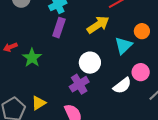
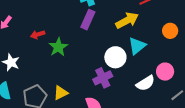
cyan triangle: (123, 46) -> (137, 46), moved

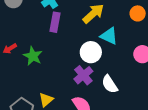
cyan triangle: (137, 46) -> (109, 36), turned -42
white semicircle: (145, 83) -> (110, 84), moved, turned 102

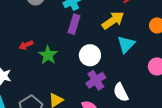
cyan triangle: (109, 36) -> (126, 44), turned 42
white circle: (91, 52) -> (90, 55), moved

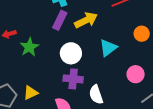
yellow arrow: (113, 20) -> (86, 20), moved
purple cross: (96, 80) -> (73, 79), turned 30

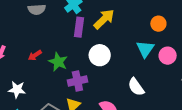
orange circle: (142, 34) -> (158, 24), moved
cyan triangle: (108, 48) -> (145, 49), moved
purple cross: (73, 79) -> (77, 81), moved

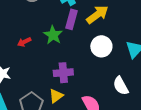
white circle: (100, 55) -> (101, 46), moved
green star: (58, 62) -> (53, 35), moved

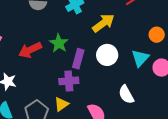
purple rectangle: (72, 19) -> (78, 59), moved
red arrow: (24, 42) -> (30, 50), size x1.6

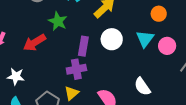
green star: (59, 43) -> (58, 21), moved
white semicircle: (126, 94) -> (142, 87), moved

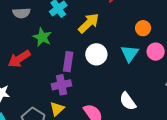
pink circle: (167, 46) -> (156, 52), moved

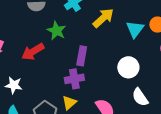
cyan triangle: (130, 53) -> (135, 29), moved
white circle: (96, 54) -> (128, 67), moved

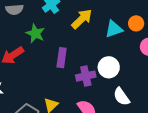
cyan triangle: (135, 29) -> (114, 29), turned 36
purple cross: (74, 79) -> (86, 76), moved

